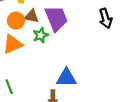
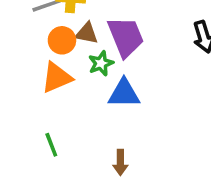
blue triangle: (66, 78) -> (124, 93), moved

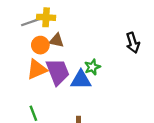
purple trapezoid: (126, 37) -> (58, 72), moved
green star: (101, 63) -> (92, 67), moved

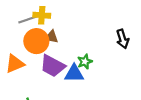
orange circle: (40, 45) -> (36, 41), size x1.5
orange triangle: (37, 69) -> (15, 64), moved
purple trapezoid: (58, 72) -> (53, 66), turned 140

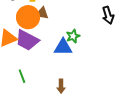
purple trapezoid: (53, 66) -> (27, 40), moved

